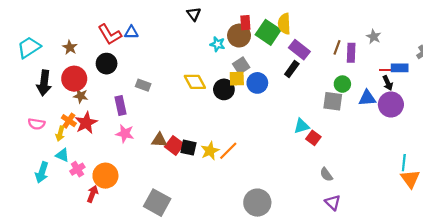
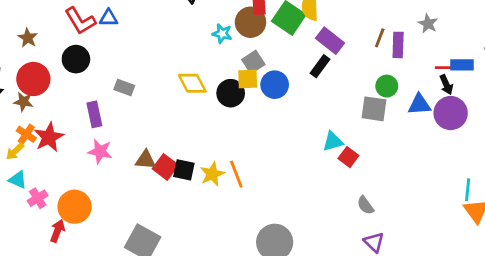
brown star: (81, 96) -> (23, 102), moved
yellow arrow: (60, 134) -> (15, 151), turned 32
orange line: (228, 151) -> (236, 174), turned -66

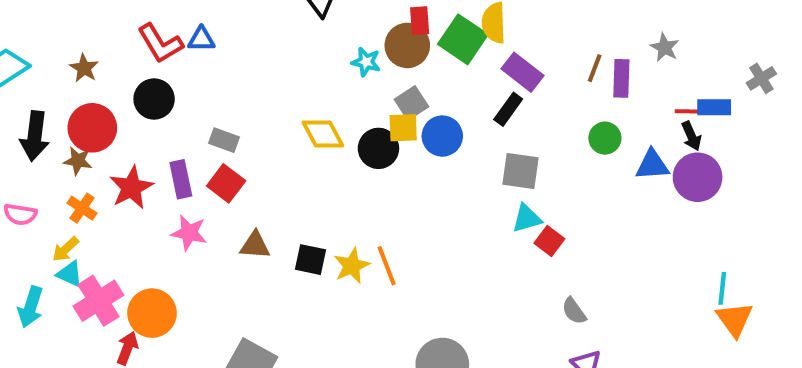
gray square: (374, 109) -> (521, 171), moved
red star: (49, 137) -> (131, 187), moved
yellow arrow: (15, 151) -> (66, 249), moved
red square: (165, 167) -> (226, 183), moved
pink cross: (38, 198) -> (98, 301), size x1.6

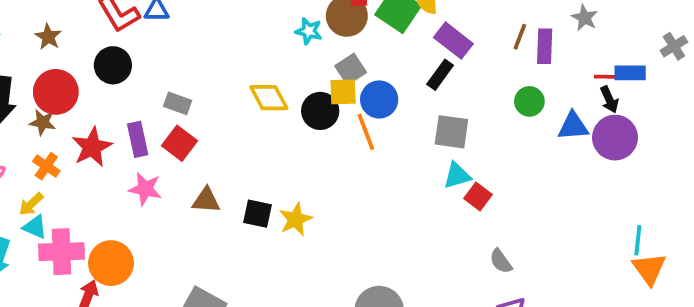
orange line: (387, 266) -> (366, 132), moved
pink cross: (98, 301) -> (62, 252), turned 30

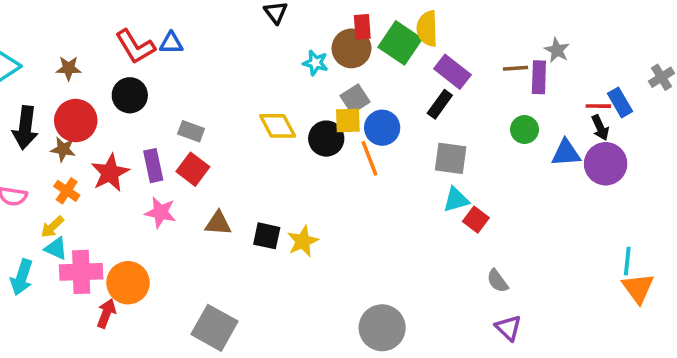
gray star: (585, 18) -> (557, 50), moved
brown star: (48, 37) -> (69, 68), turned -30
brown line: (520, 37) -> (515, 68), turned 65
blue rectangle: (630, 73) -> (620, 102), turned 60

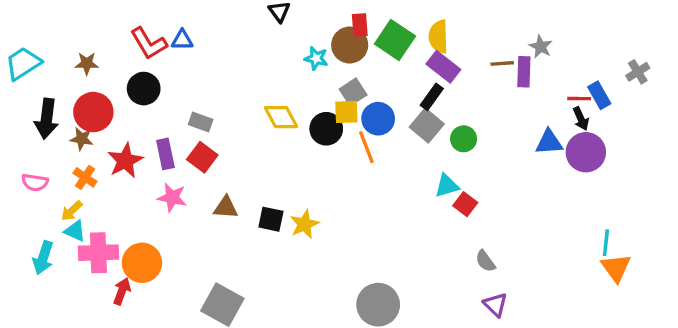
yellow semicircle: (427, 29) -> (438, 37), moved
green circle: (524, 130) -> (464, 139), moved
gray square: (451, 158) -> (427, 125), moved, turned 32

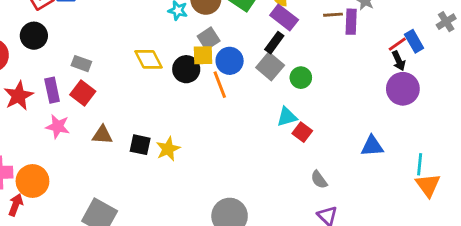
red line: (579, 99) -> (397, 44), turned -36
blue triangle: (549, 142) -> (372, 146), moved

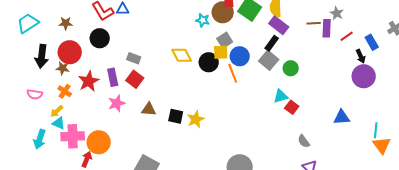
red line: (397, 44) -> (347, 36), moved
pink star: (58, 127) -> (117, 103), turned -30

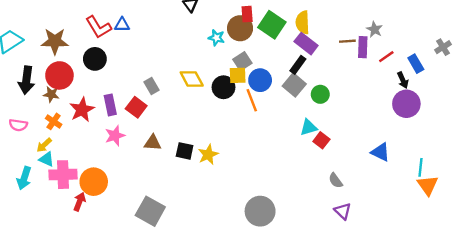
brown star: (66, 23) -> (55, 41), size x1.6
gray rectangle: (134, 58) -> (152, 86), moved, turned 40
blue triangle: (342, 117) -> (380, 152), turned 30

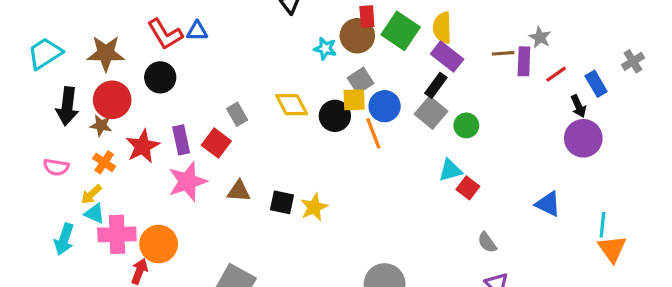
pink star: (115, 136) -> (187, 182), size x1.4

